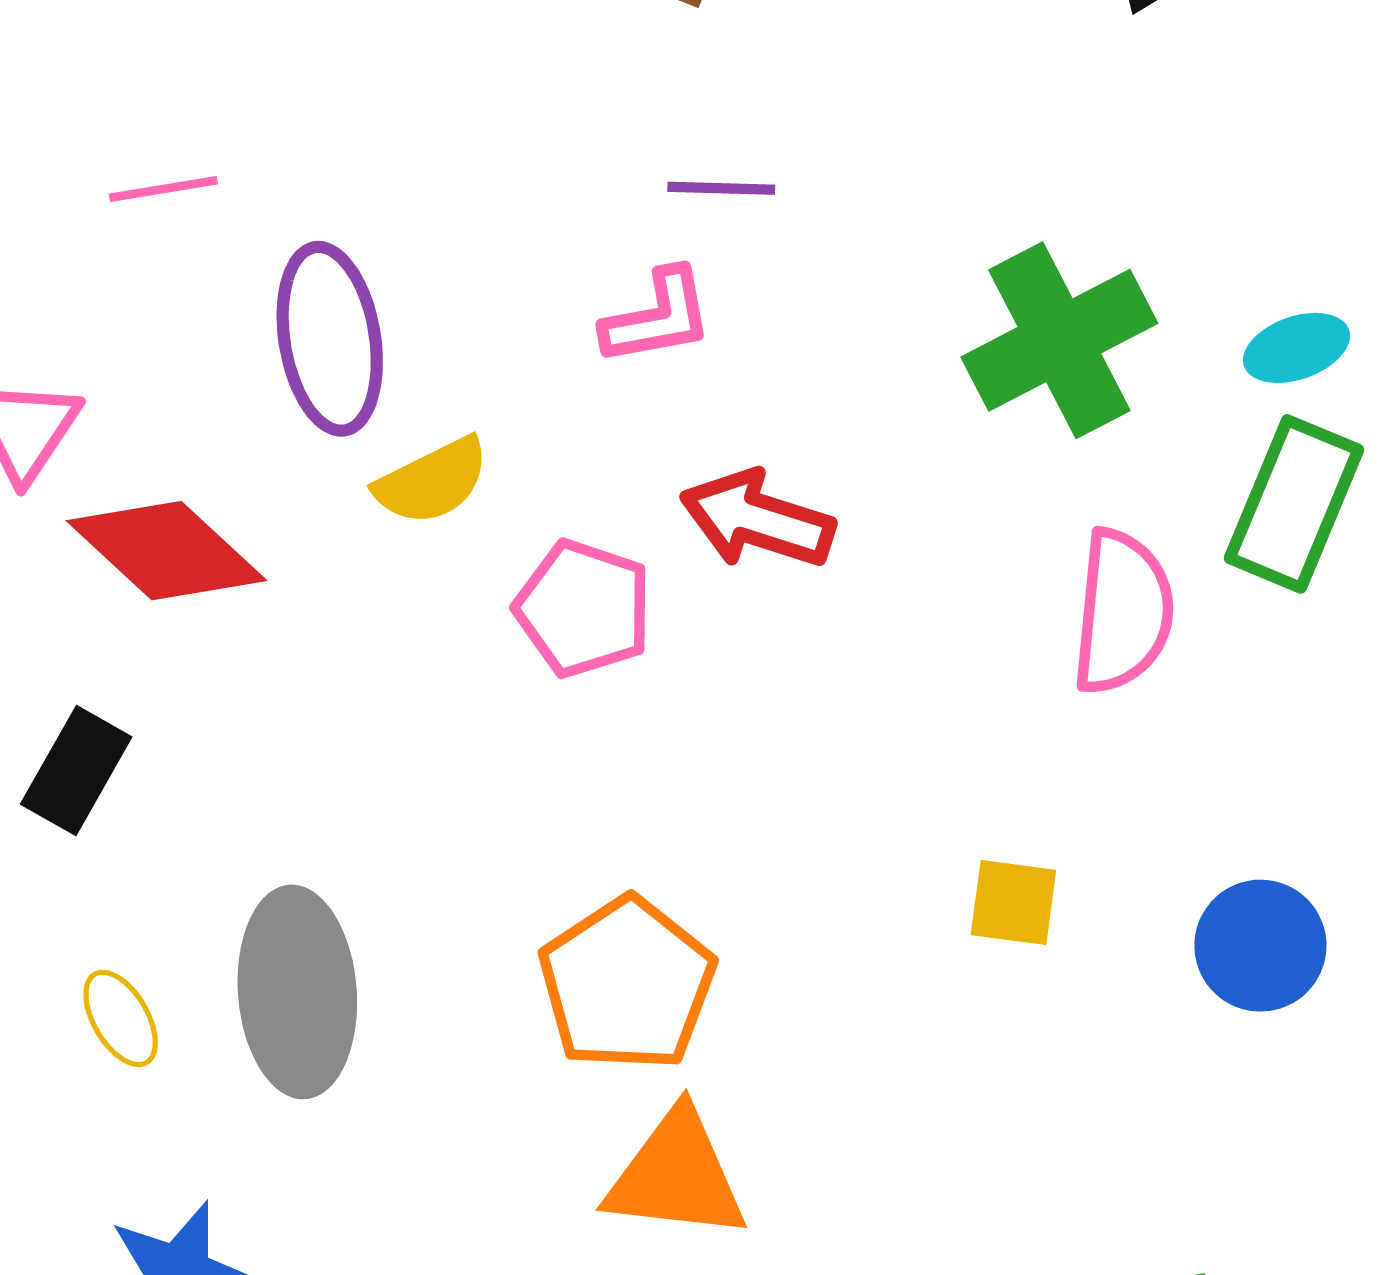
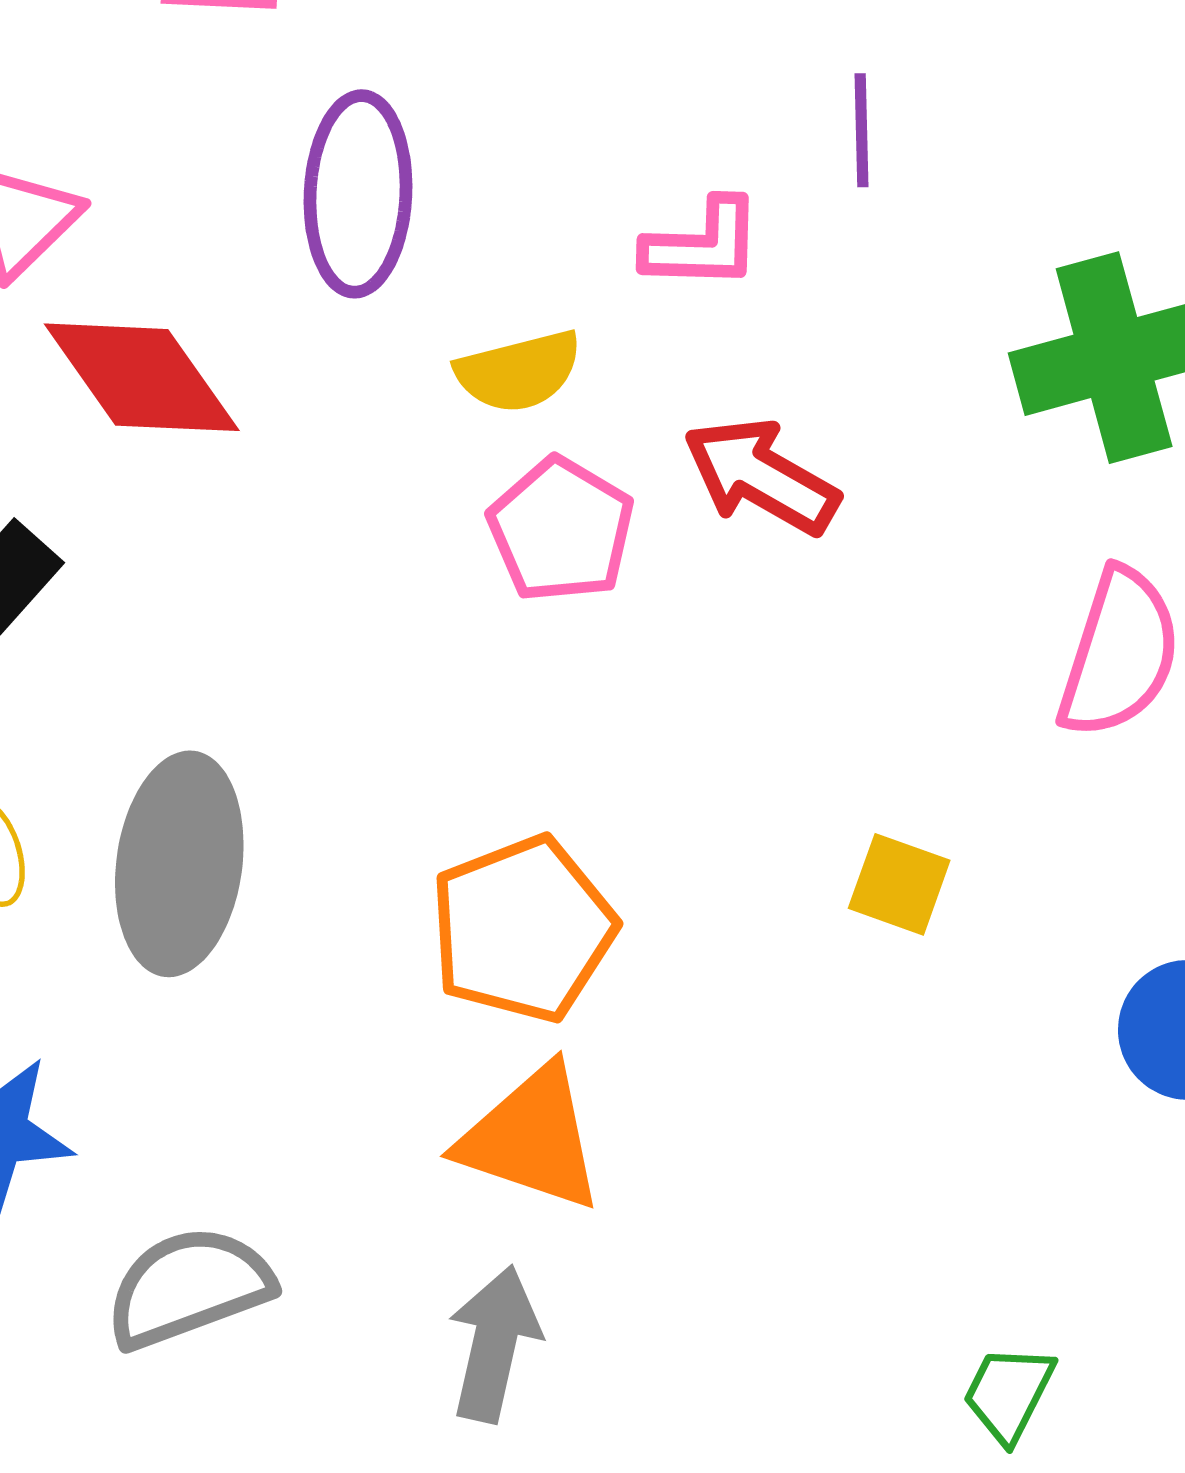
purple line: (721, 188) -> (862, 130), moved, turned 75
yellow semicircle: (432, 481) -> (519, 371), moved
yellow square: (1013, 902) -> (899, 884), moved

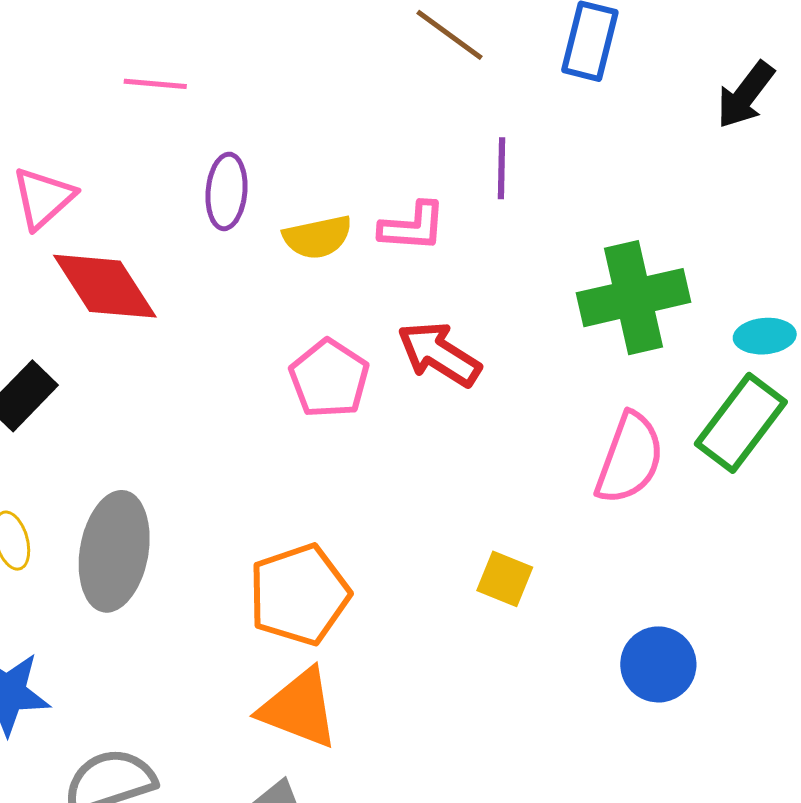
purple ellipse: (358, 194) -> (226, 191), size x0.7
yellow semicircle: (519, 371) -> (318, 237), moved

